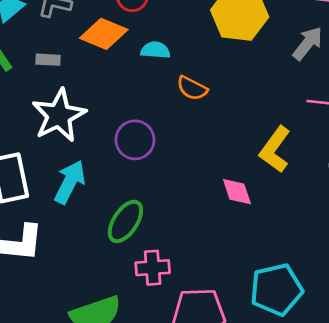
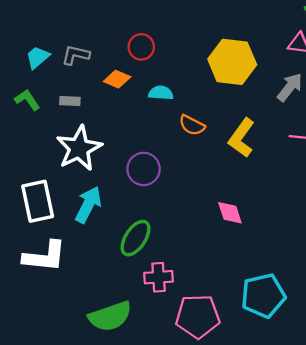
orange diamond: (104, 34) -> (117, 79), size x0.7
yellow L-shape: (275, 149) -> (241, 138), moved

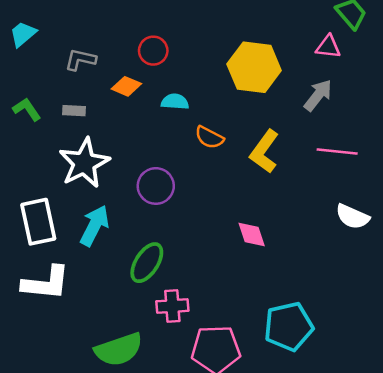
cyan trapezoid: (38, 57) -> (23, 34), moved

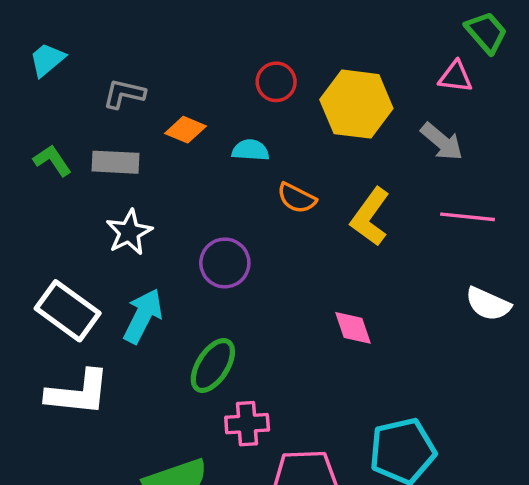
red circle: (153, 51) -> (276, 82), moved
gray arrow: (318, 95) -> (442, 142), turned 92
gray rectangle: (74, 111) -> (115, 162), size x1.5
white star: (84, 163) -> (129, 232), size x0.7
white rectangle: (38, 222) -> (68, 311), turned -42

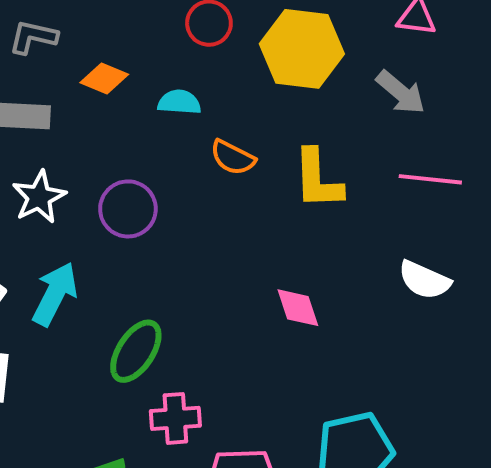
yellow L-shape: (370, 217) -> (318, 179), turned -38
purple circle: (225, 263) -> (128, 209), moved
white semicircle: (488, 304) -> (424, 280), moved

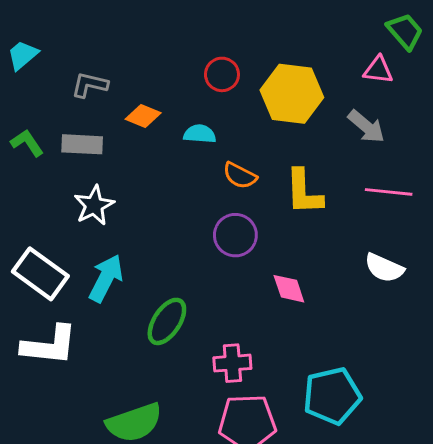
purple circle: (128, 209) -> (235, 235), moved
pink cross: (175, 418) -> (232, 363), moved

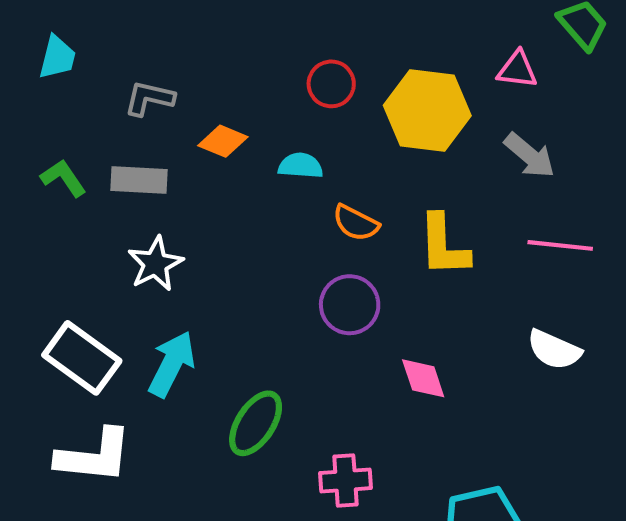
cyan trapezoid: (23, 55) -> (57, 57), turned 144
pink triangle: (378, 70) -> (517, 70), moved

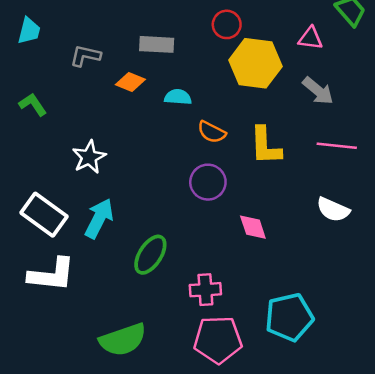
red circle: (331, 84) -> (227, 24), moved
gray rectangle: (139, 180) -> (157, 44), moved

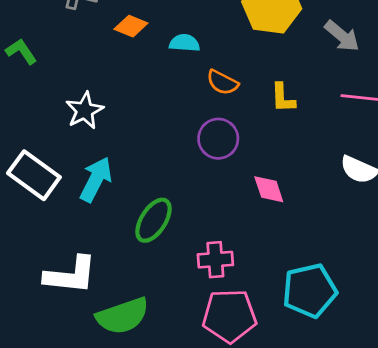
yellow L-shape: (265, 146) -> (283, 98), size x0.7
white L-shape: (52, 275) -> (71, 275), moved

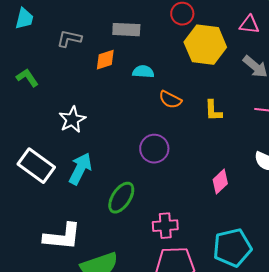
orange diamond: (131, 26) -> (105, 60), turned -40
purple circle: (218, 139) -> (154, 149), moved
pink diamond: (269, 189) -> (220, 182), moved, turned 65

